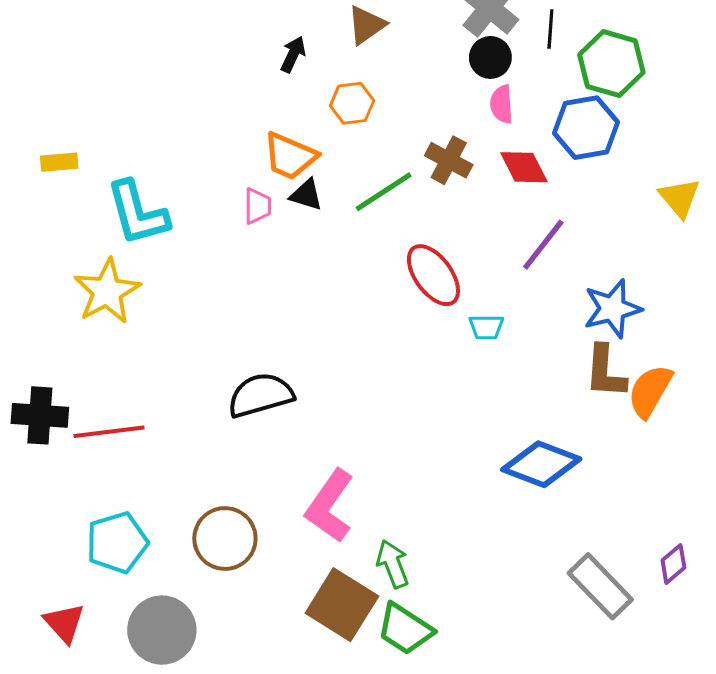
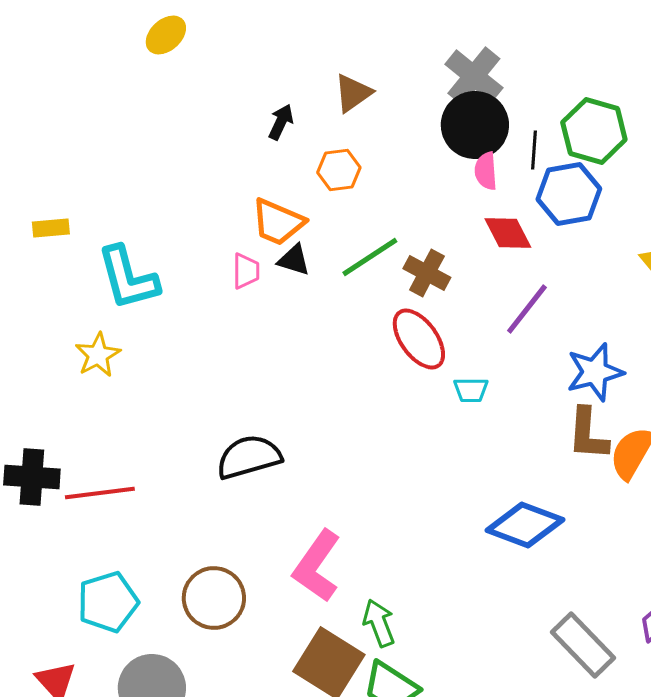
black line: (550, 29) -> (534, 150), moved
black circle: (490, 57) -> (475, 125), size x1.6
brown cross: (449, 160) -> (427, 273), moved
yellow star: (107, 291) -> (98, 355), size x0.7

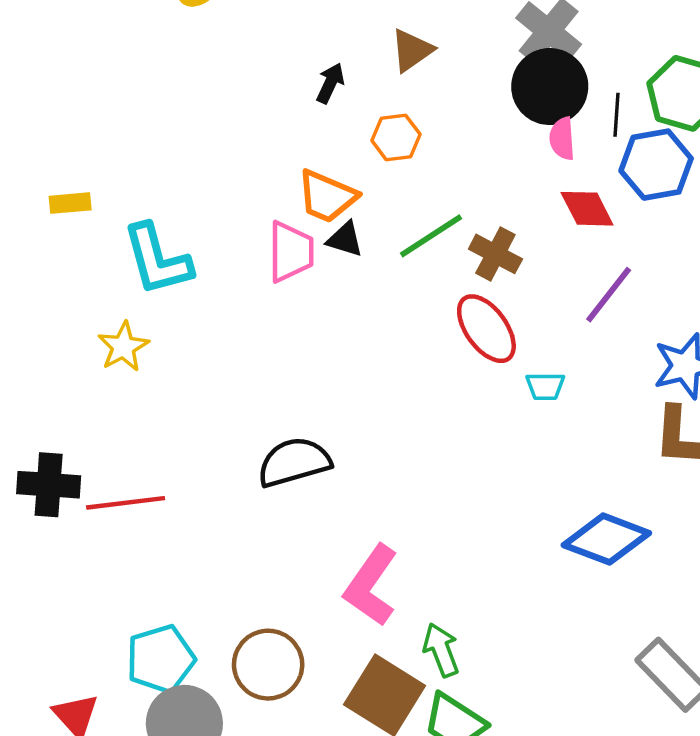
pink trapezoid: (246, 271) -> (291, 252), size x1.5
brown circle: (214, 598) -> (268, 665), moved
cyan pentagon: (108, 602) -> (161, 659), moved

